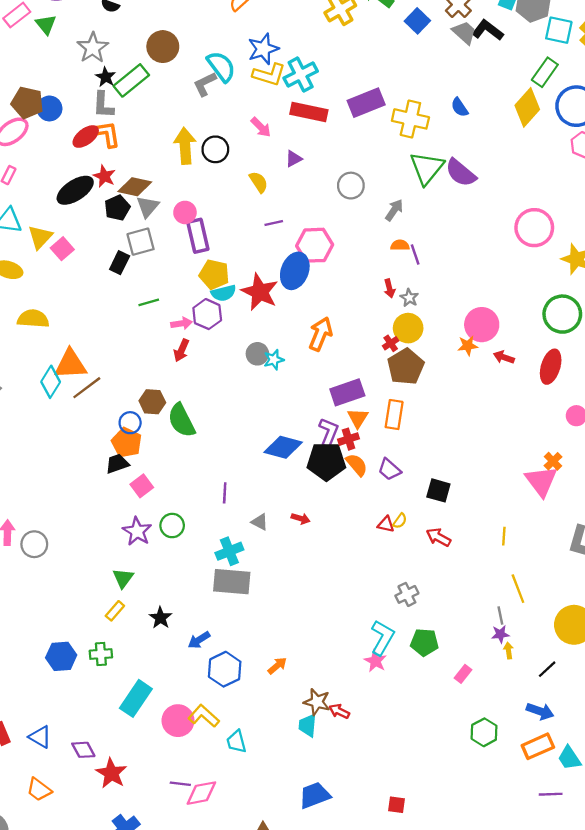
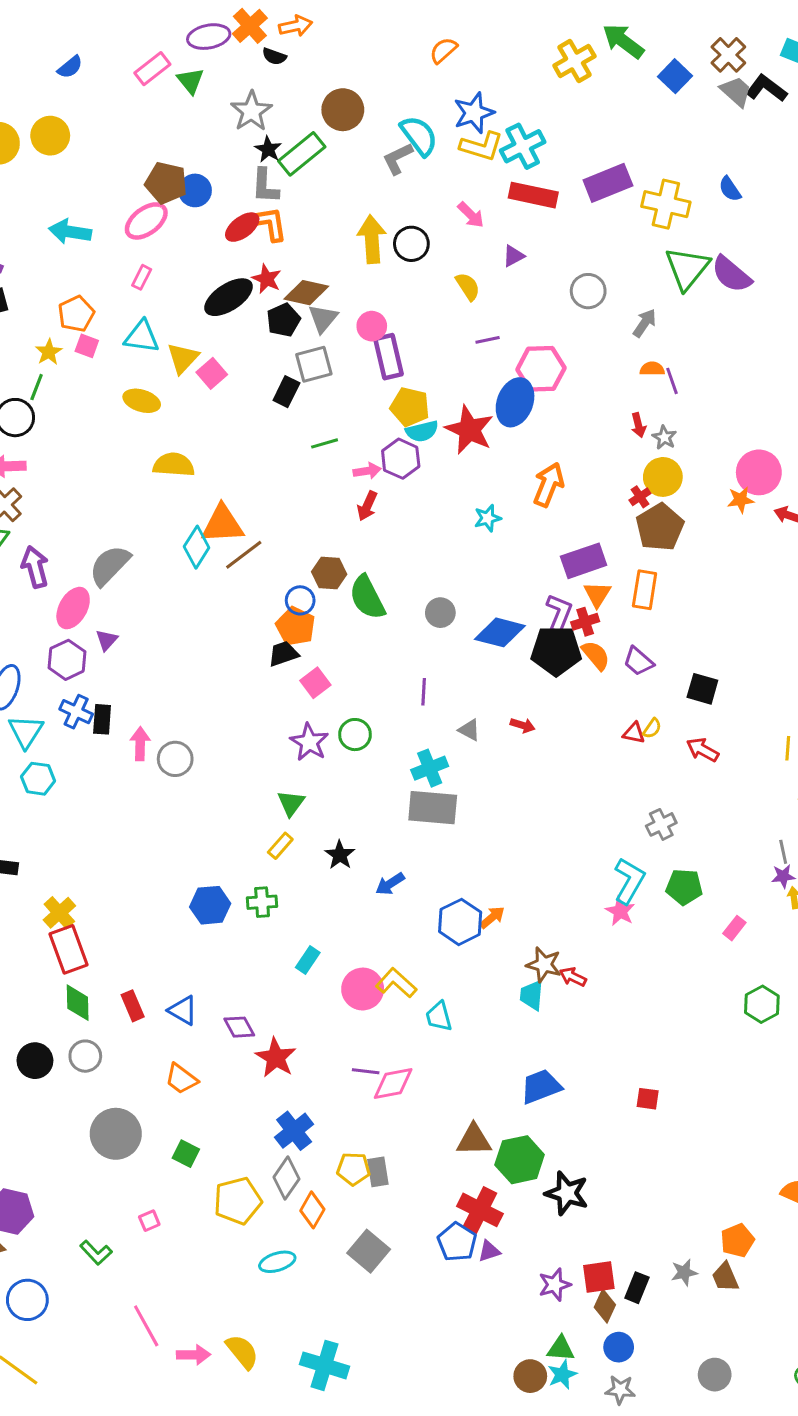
gray circle: (257, 354) -> (440, 613), moved
blue hexagon: (225, 669) -> (460, 922), moved
cyan rectangle: (136, 698) -> (308, 960), size x0.6

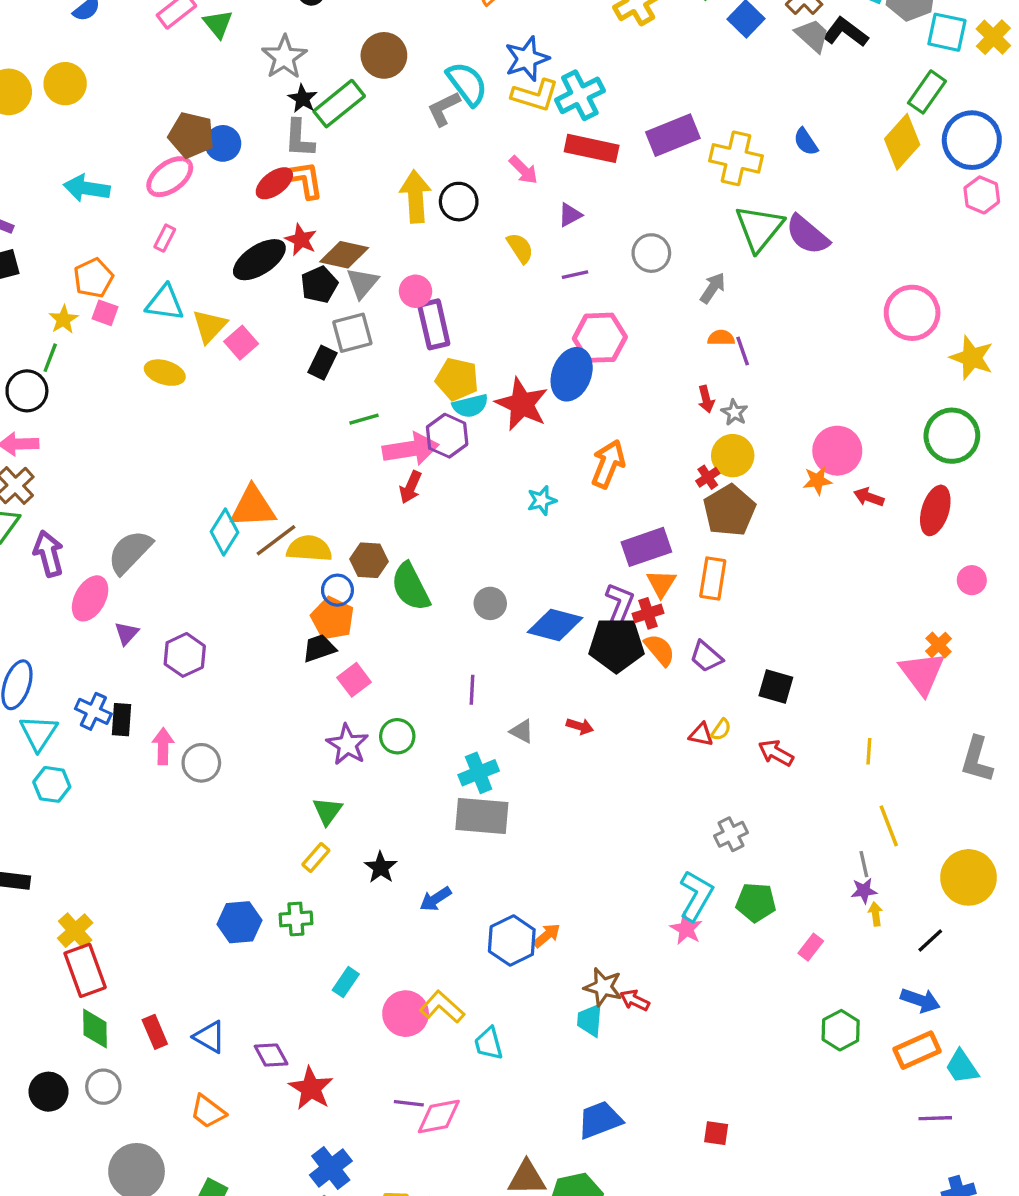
purple line: (488, 340) -> (575, 275), moved
yellow semicircle: (174, 465) -> (309, 549), moved
pink arrow: (367, 471) -> (411, 449), size x1.8
purple hexagon: (67, 660) -> (185, 655), moved

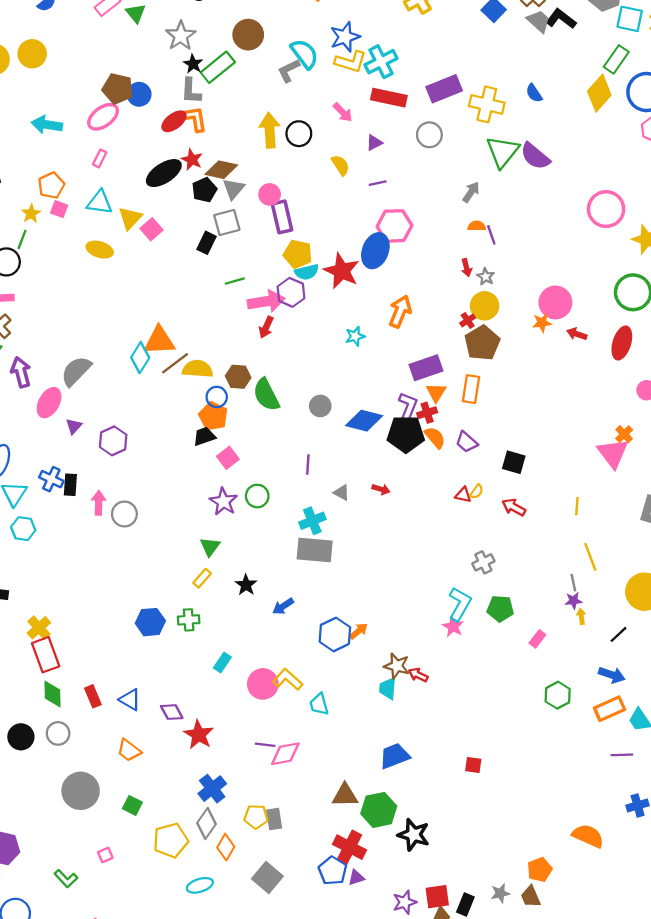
gray circle: (651, 253) -> (429, 135), moved

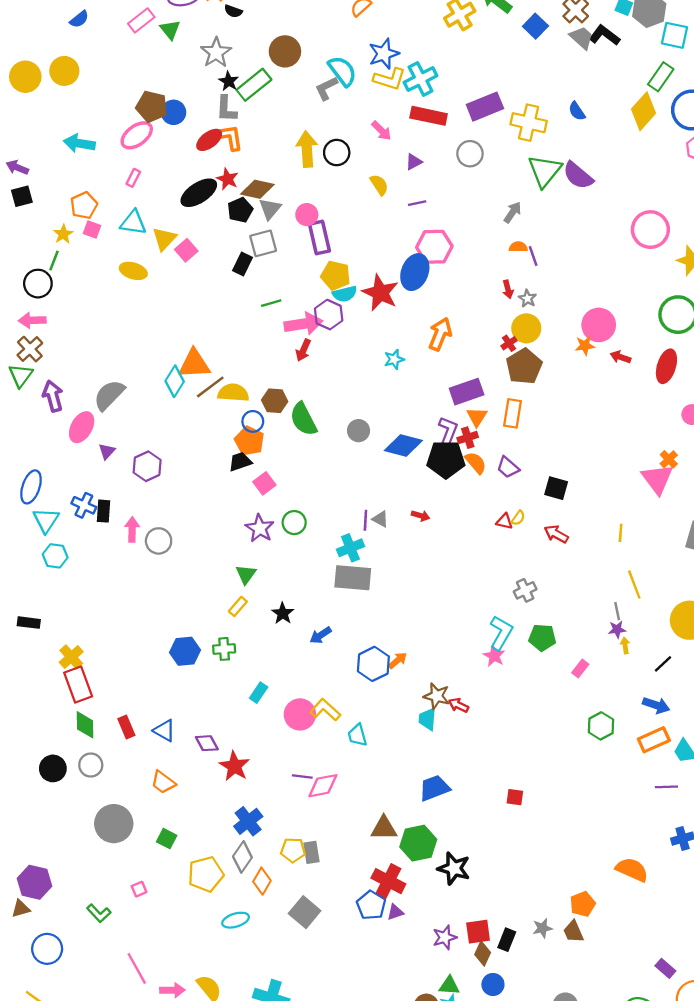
purple line: (308, 464) -> (365, 520), moved

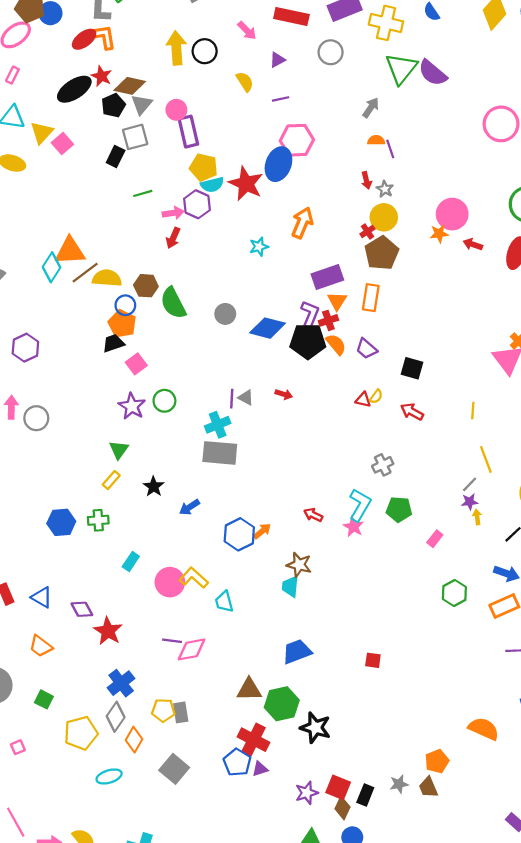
pink arrow: (303, 324) -> (173, 213), size x0.6
gray line: (617, 611) -> (470, 484), turned 56
red arrow: (458, 705) -> (313, 515), moved
red square: (478, 932) -> (338, 787), turned 30

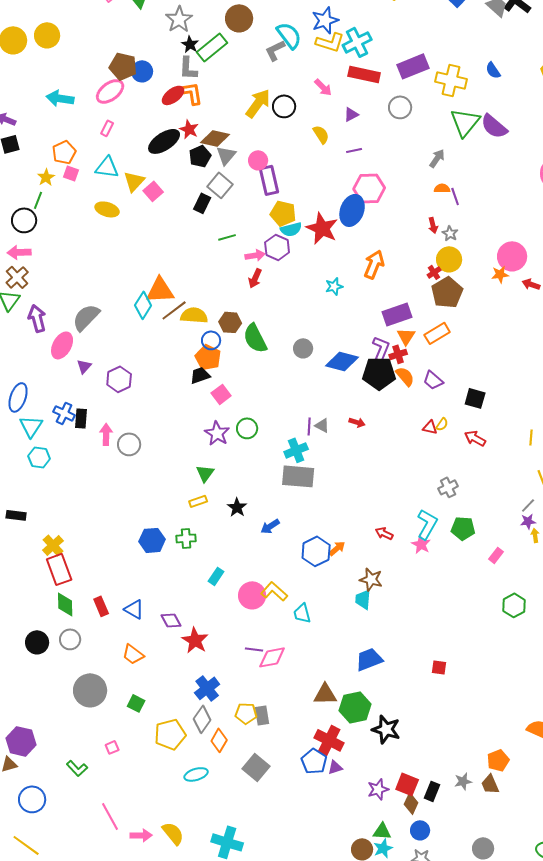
yellow arrow: (176, 48) -> (258, 103), turned 40
gray square: (135, 137) -> (220, 185), turned -35
orange rectangle: (371, 298) -> (437, 333), turned 50
yellow rectangle: (111, 480) -> (198, 501), turned 30

